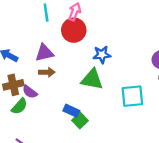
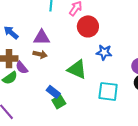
red circle: (74, 30) -> (88, 26), moved
blue star: (102, 55) -> (104, 52), moved

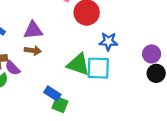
cyan square: (108, 91) -> (98, 68), moved
green square: (59, 102) -> (60, 105), turned -32

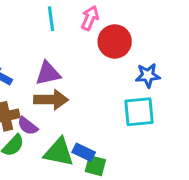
brown arrow: (33, 50) -> (51, 100), size x1.5
green triangle: (78, 64) -> (59, 152), moved

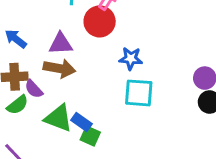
red circle: (115, 41) -> (100, 21), moved
blue star: (148, 75) -> (131, 58), moved

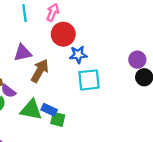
red circle: (100, 21) -> (63, 34), moved
brown arrow: (59, 68) -> (40, 71), moved, turned -60

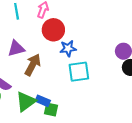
green triangle: (31, 110) -> (26, 102), turned -45

